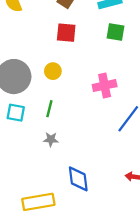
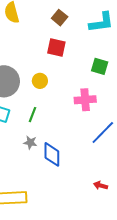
green square: (116, 32) -> (100, 66), moved
blue diamond: (78, 179) -> (52, 154), moved

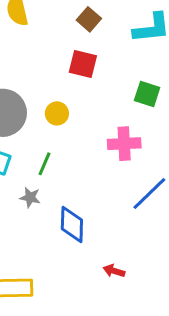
gray star: (30, 142) -> (30, 197), moved
red arrow: (101, 185) -> (114, 271), moved

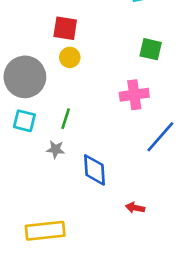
red square: (83, 64) -> (65, 28), moved
yellow circle: (57, 113) -> (70, 57), moved

